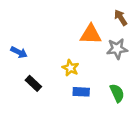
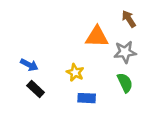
blue arrow: (19, 52) -> (29, 65), moved
green semicircle: (117, 93) -> (125, 83), moved

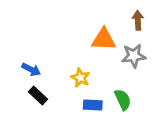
brown arrow: (129, 19) -> (138, 20), turned 30
green semicircle: (125, 83) -> (123, 100), moved

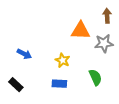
black rectangle: (38, 95) -> (16, 85), moved
blue rectangle: (93, 105) -> (59, 84), moved

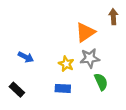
orange triangle: (81, 31) -> (85, 32), turned -36
gray star: (104, 43) -> (90, 58), moved

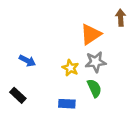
green semicircle: (101, 82) -> (94, 88), moved
blue rectangle: (63, 88) -> (67, 104), moved

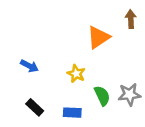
gray star: (96, 62) -> (129, 94), moved
black rectangle: (18, 95) -> (35, 107), moved

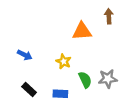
orange triangle: (98, 37) -> (82, 31), turned 30

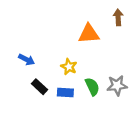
black rectangle: (29, 89) -> (40, 87), moved
blue rectangle: (60, 94) -> (65, 93), moved

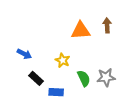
brown arrow: (118, 17) -> (107, 25), moved
blue rectangle: (65, 93) -> (56, 92), moved

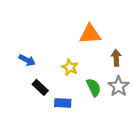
brown arrow: (107, 25) -> (116, 58), moved
gray star: (106, 77) -> (119, 86), turned -30

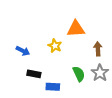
yellow star: (70, 67) -> (55, 46), moved
black rectangle: (40, 87) -> (34, 74), turned -32

